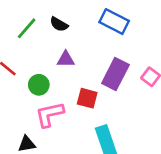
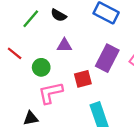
red square: (87, 98) -> (83, 79), turned -30

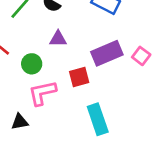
purple rectangle: (107, 58) -> (107, 53), turned 40

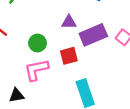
purple triangle: (58, 39) -> (69, 22), moved
green circle: (32, 64) -> (37, 43), moved

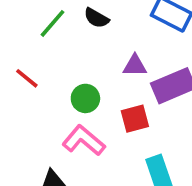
pink L-shape: (36, 70) -> (84, 141), turned 52

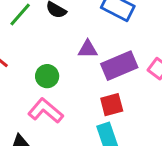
red square: (135, 119) -> (112, 105), moved

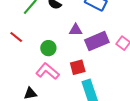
red square: (112, 105) -> (78, 67), moved

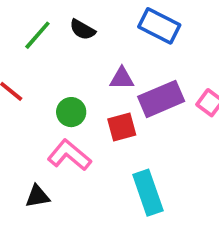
red square: (78, 67) -> (122, 127), moved

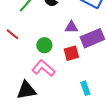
cyan rectangle: (148, 193) -> (85, 88), size x0.6
black triangle: (37, 196) -> (26, 90), size x1.5

